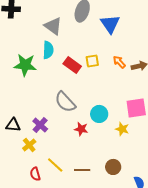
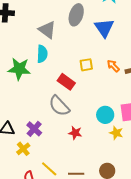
red rectangle: (72, 65) -> (66, 82), moved
cyan circle: (99, 114) -> (105, 115), moved

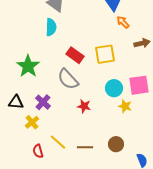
yellow square: (86, 65) -> (105, 54), moved, size x1.5
orange arrow: (113, 66) -> (123, 22), moved
green star: (19, 69) -> (28, 66), moved, turned 30

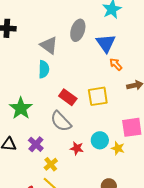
cyan circle: (114, 88) -> (100, 140), moved
yellow cross: (32, 122) -> (51, 164), moved

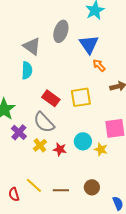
purple cross: (36, 144) -> (19, 132), moved
yellow cross: (51, 164) -> (40, 145), moved

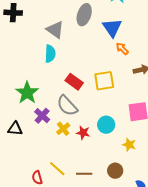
yellow star: (101, 149) -> (129, 145), moved

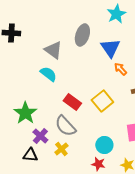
cyan semicircle: (50, 54) -> (48, 74), turned -54
yellow square: (104, 81) -> (102, 101), turned -30
black triangle: (15, 129) -> (30, 155), moved
red star: (83, 133) -> (98, 164), moved

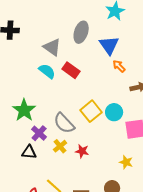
yellow square: (102, 101) -> (91, 111), moved
red rectangle: (72, 102) -> (71, 70), moved
cyan circle: (104, 145) -> (114, 112), moved
red star: (98, 164) -> (82, 151), moved

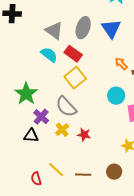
gray ellipse: (81, 32) -> (83, 28), moved
orange arrow: (119, 66) -> (121, 64), moved
yellow square: (91, 111) -> (75, 78), moved

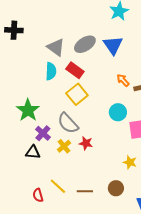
gray ellipse: (83, 28) -> (85, 44), turned 40
cyan semicircle: (49, 55) -> (51, 71), turned 54
red star: (84, 135) -> (86, 143), moved

